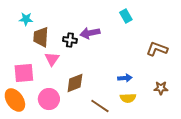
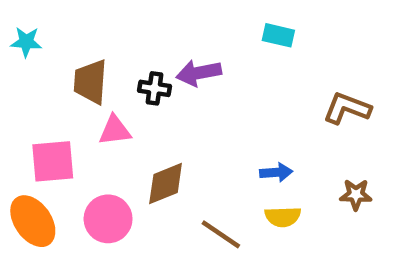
cyan rectangle: (126, 16) -> (278, 35), turned -48
cyan star: (26, 19) -> (26, 42), moved
pink triangle: (52, 59) -> (115, 130), turned 49

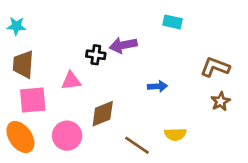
brown trapezoid: (90, 82) -> (23, 64), moved
blue arrow: (276, 172) -> (157, 86), moved
brown star: (356, 195) -> (221, 101), moved, turned -30

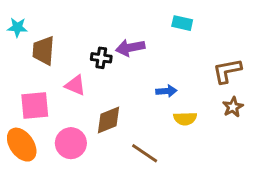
brown trapezoid: (23, 64) -> (43, 51), moved
brown L-shape: (215, 67) -> (227, 71), turned -32
pink triangle: (71, 81) -> (75, 85), turned 30
yellow semicircle: (175, 134) -> (185, 119), moved

